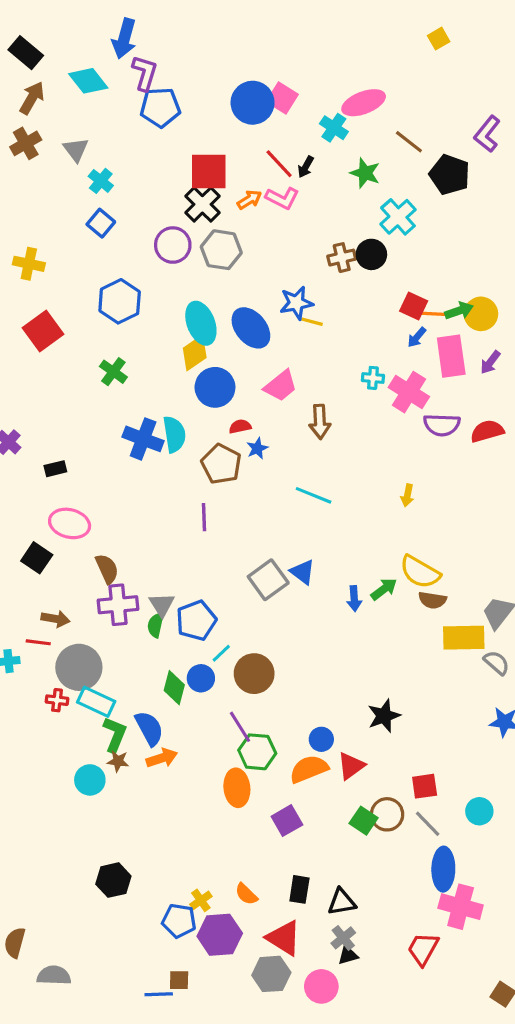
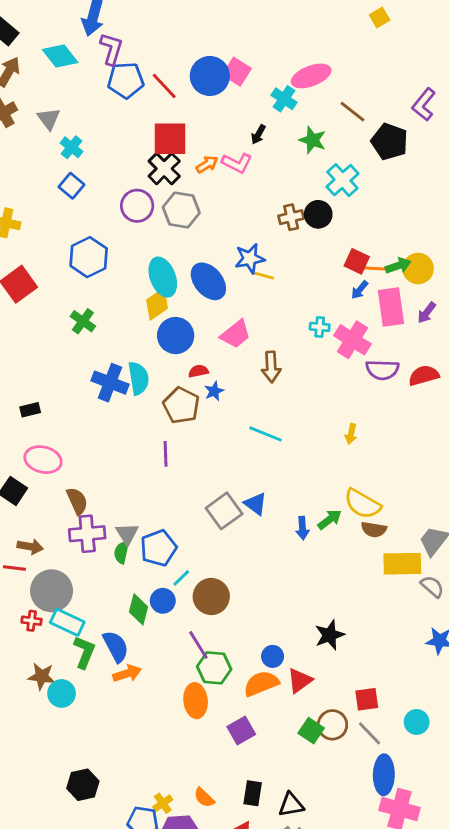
red line: (279, 164) -> (164, 86), moved
brown star: (118, 761) -> (42, 676), moved, size x1.4

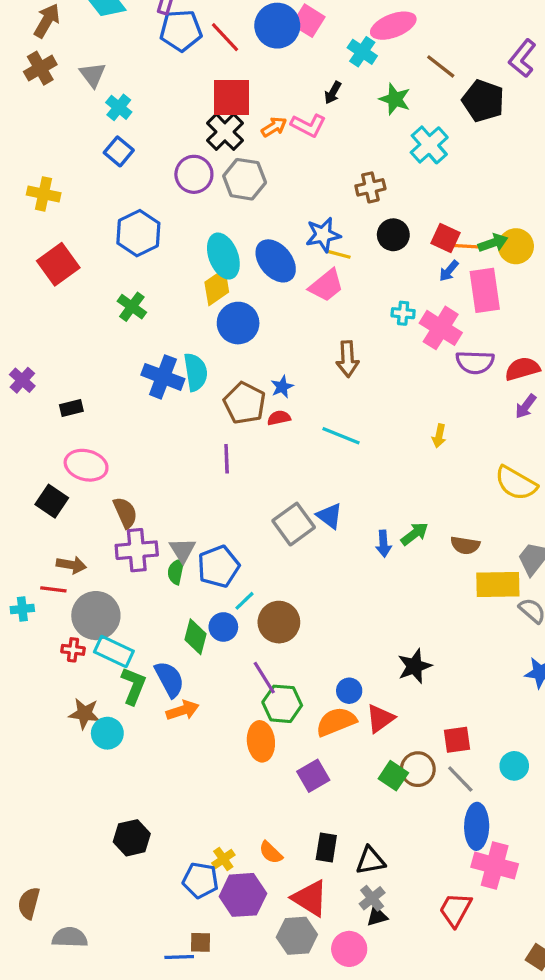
black circle: (318, 214) -> (393, 235), moved
purple arrow: (427, 313) -> (526, 406), moved
pink trapezoid: (235, 334) -> (326, 285), moved
red semicircle: (198, 371) -> (279, 418), moved
yellow semicircle: (362, 504) -> (516, 483), moved

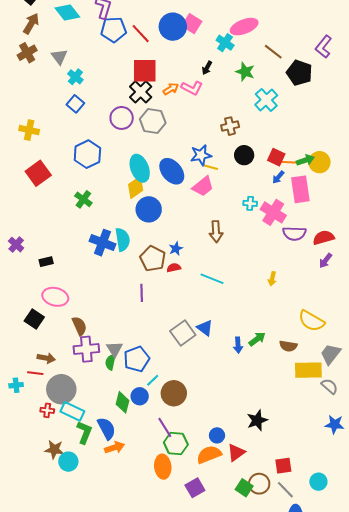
yellow semicircle: (516, 483) -> (311, 321), moved

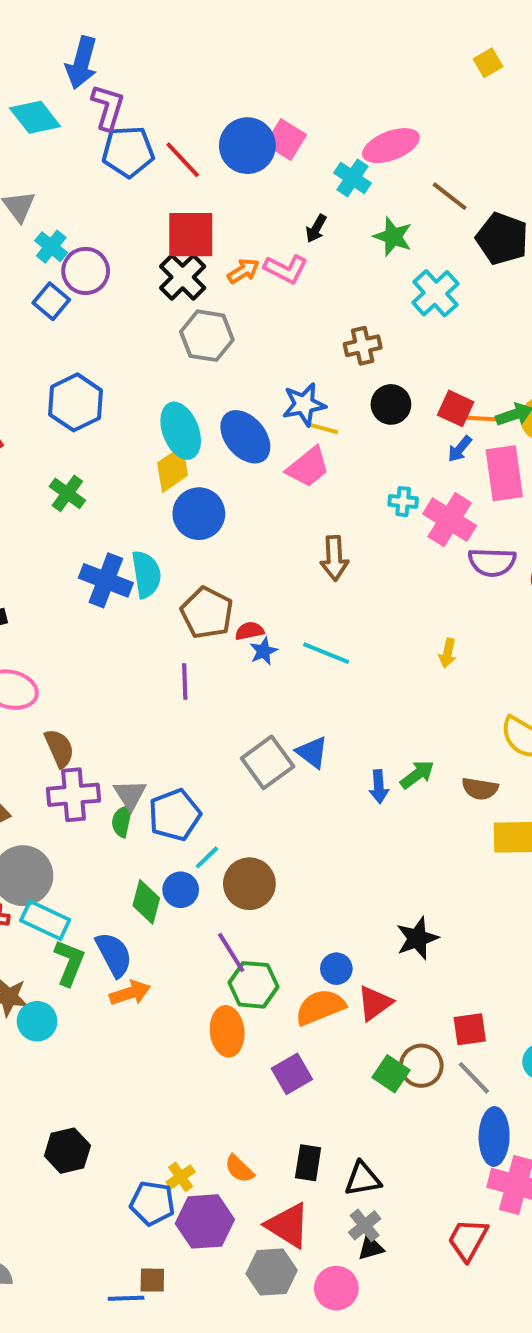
purple circle: (122, 118) -> (86, 271), moved
blue star: (176, 249) -> (264, 651), moved

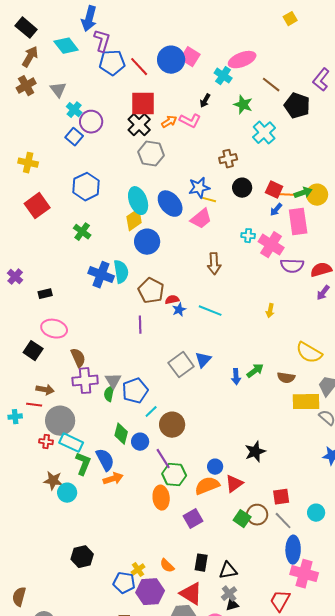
blue triangle: (312, 752) -> (203, 360), turned 36
blue circle: (181, 890) -> (140, 442), moved

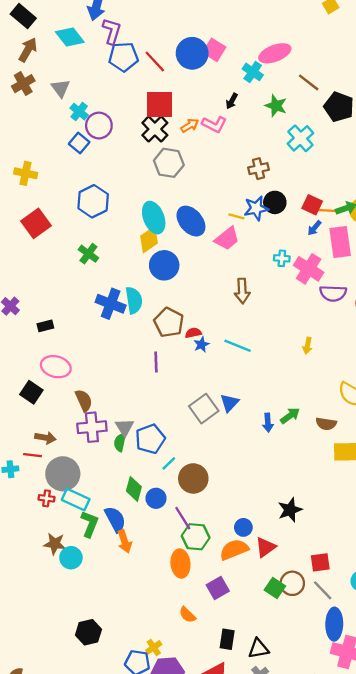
blue star: (199, 188) -> (256, 208), moved
orange arrow: (113, 479) -> (125, 541), turned 90
orange semicircle: (167, 566) -> (187, 615), moved

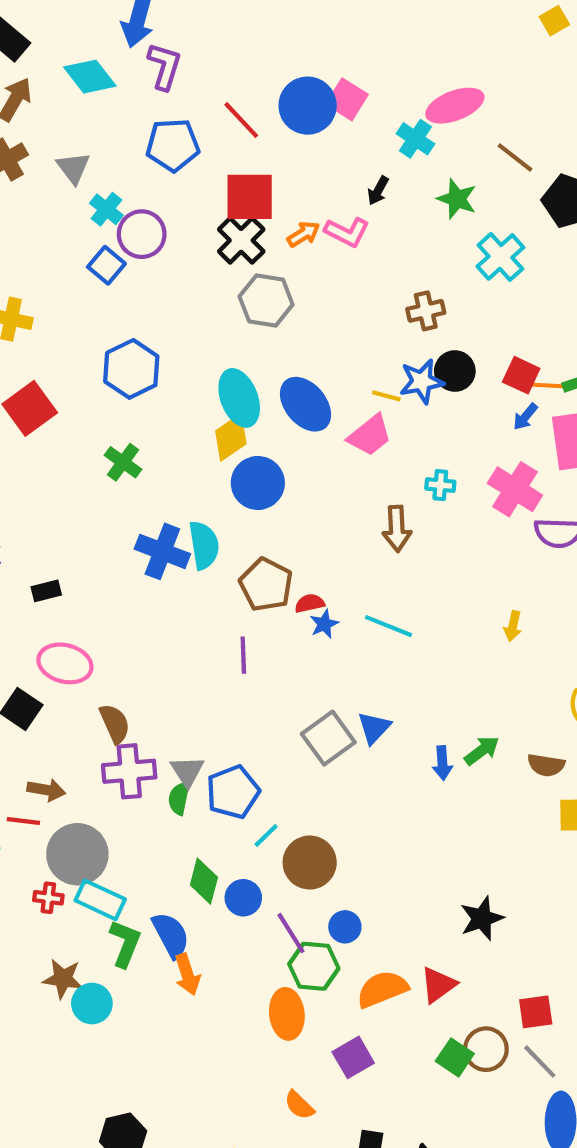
blue pentagon: (123, 57) -> (173, 145), moved
cyan cross: (282, 258) -> (440, 485), moved
blue circle: (243, 527) -> (345, 927), moved

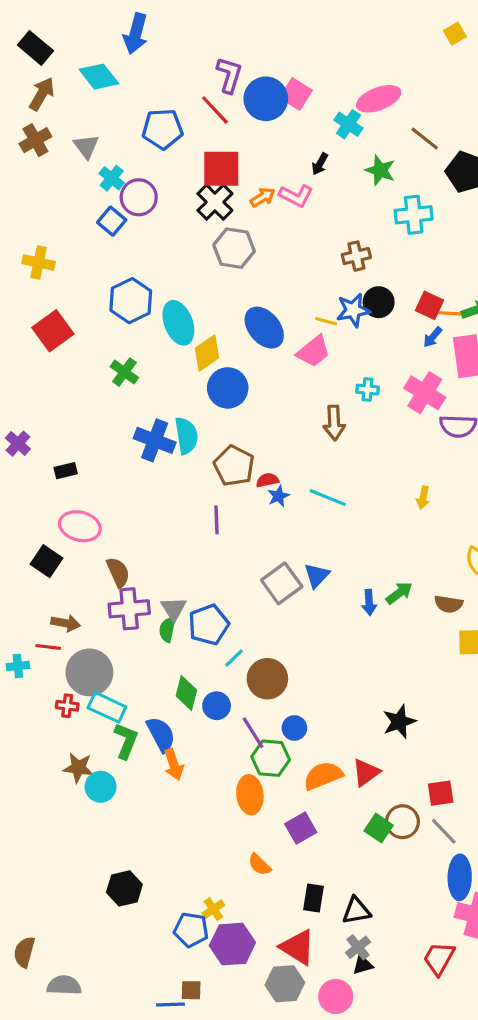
purple L-shape: (164, 66) -> (229, 75), moved
cyan cross: (500, 257) -> (414, 215), turned 36
cyan ellipse: (239, 398) -> (178, 323), moved

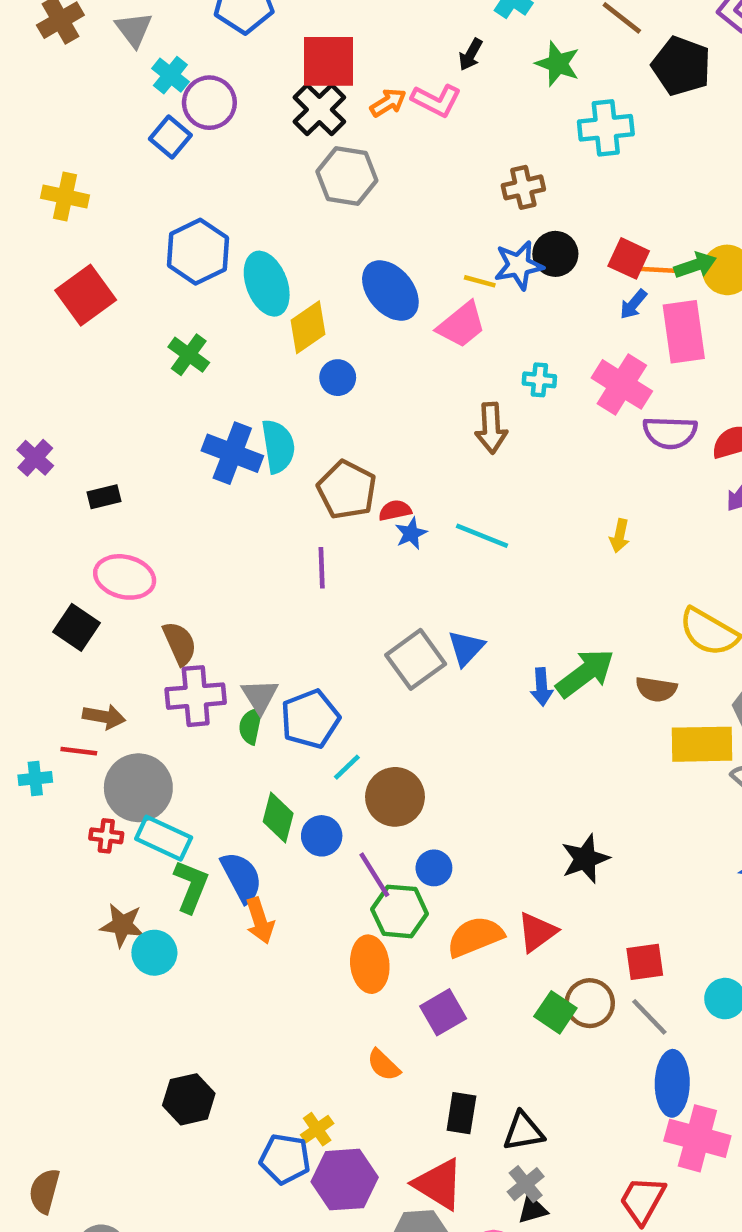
blue circle: (228, 388) -> (338, 378), size x0.6
green arrow: (399, 593) -> (585, 673), size x1.5

